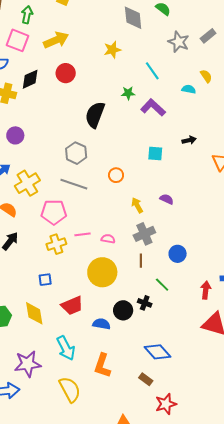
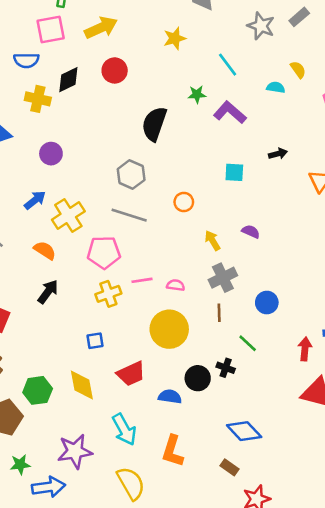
pink square: (17, 40) -> (51, 29), turned -30

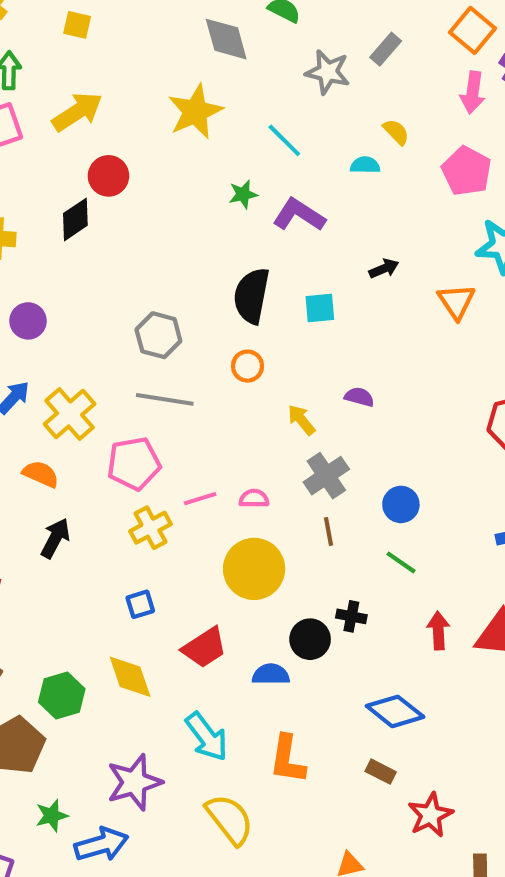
yellow star: (175, 38) -> (195, 112), size x1.5
black diamond: (68, 80) -> (75, 219), moved
black semicircle: (154, 124) -> (252, 296), moved
green line: (248, 343) -> (401, 562), moved
red arrow: (305, 349) -> (438, 631), moved

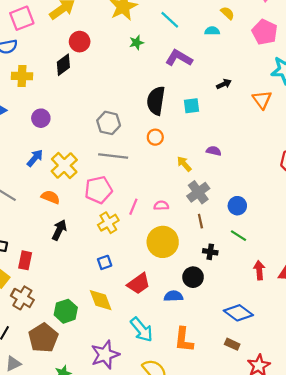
green star: (243, 194) -> (136, 43), moved
pink line: (200, 499) -> (133, 207), turned -49
black cross: (351, 616) -> (210, 252), moved

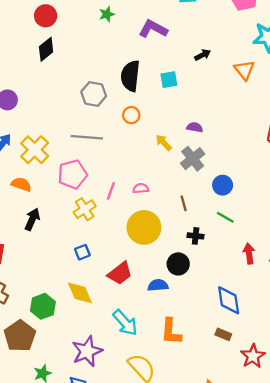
black diamond: (63, 65) -> (46, 49), moved
gray hexagon: (109, 123) -> (94, 94), moved
gray cross: (198, 192) -> (193, 159), moved
blue diamond: (238, 313) -> (229, 300), turned 48

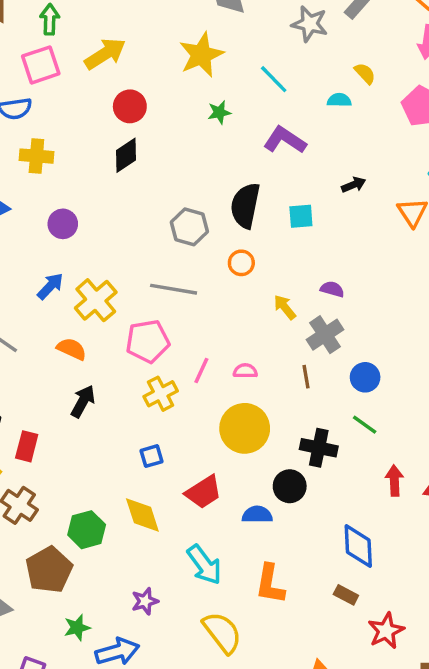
brown line: (184, 203) -> (306, 377), moved
black cross: (196, 236) -> (319, 448), size x1.5
purple star: (87, 351) -> (145, 601), size x0.6

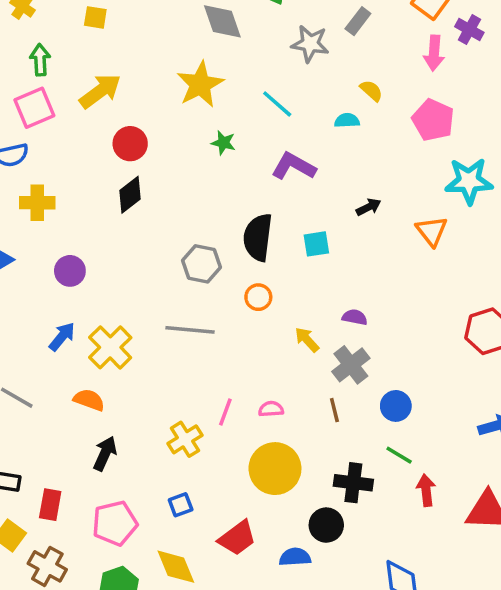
green star: (219, 112) -> (223, 143), turned 30
pink pentagon: (148, 341) -> (115, 523), moved
red arrow: (394, 481) -> (426, 490), moved

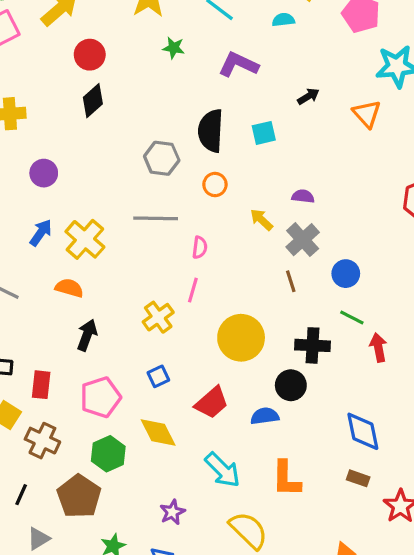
pink semicircle: (271, 409) -> (200, 247), moved, turned 105

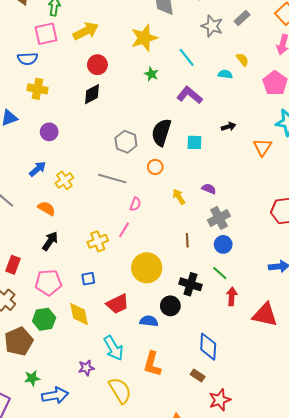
yellow cross: (85, 239) -> (64, 180), size x0.7
gray cross: (303, 240) -> (219, 218), moved
purple star: (172, 512) -> (86, 368), moved

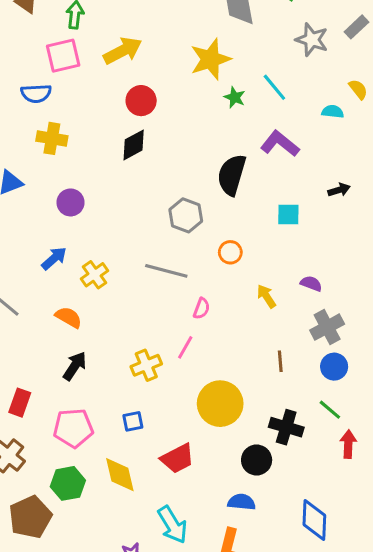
green star: (151, 74) -> (235, 97), moved
black semicircle: (161, 132) -> (232, 175), moved
blue semicircle: (149, 321) -> (242, 502), moved

